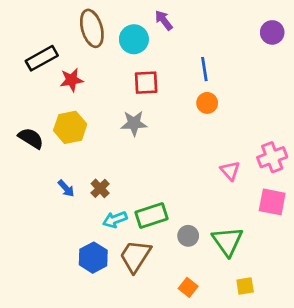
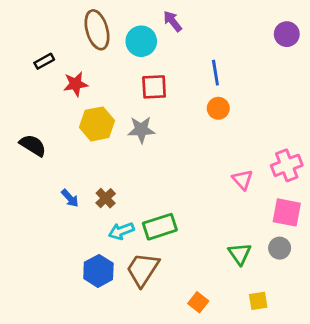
black rectangle: (42, 58) -> (44, 61), size x0.6
yellow hexagon: (70, 127) -> (97, 124), moved
gray circle: (188, 236) -> (280, 248), moved
green triangle: (227, 241) -> (240, 254), size x0.7

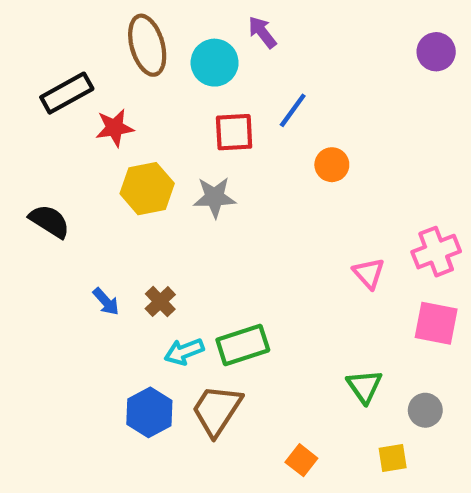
black rectangle: (44, 61) -> (67, 93), size x1.6
blue line: (215, 73) -> (293, 110), moved, turned 45
gray circle: (280, 248) -> (425, 410), moved

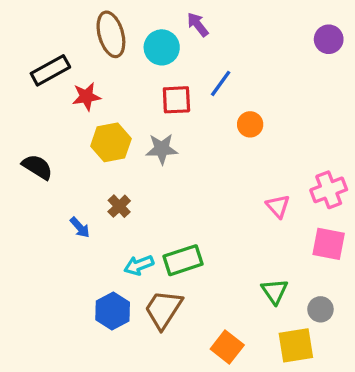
brown cross: (160, 302) -> (119, 206), moved
yellow square: (393, 458) -> (296, 345), size x1.6
orange square: (301, 460) -> (227, 347), size x1.4

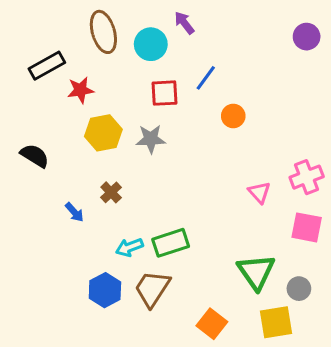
green triangle: (275, 291) -> (256, 272), size x1.5

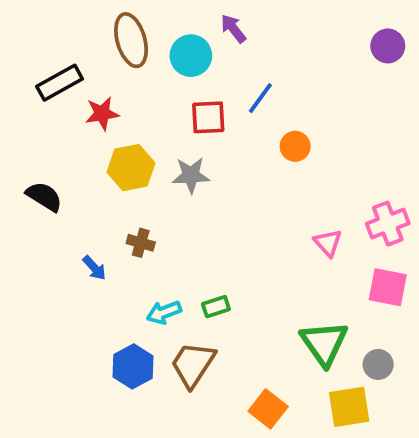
brown cross: (111, 192) -> (141, 243), turned -30
green rectangle: (171, 243) -> (216, 307), size x0.6

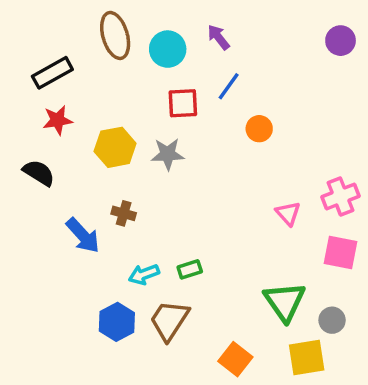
purple arrow: (233, 29) -> (218, 37), moved
red star: (102, 114) -> (57, 120), moved
blue arrow: (94, 268) -> (83, 235), size x1.6

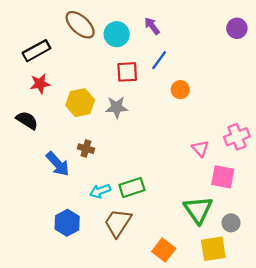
brown ellipse: (115, 35) -> (80, 25), turned -32
pink square: (341, 252) -> (223, 177), moved
green rectangle: (190, 269) -> (132, 187), size x1.5
blue hexagon: (117, 322) -> (67, 223), moved

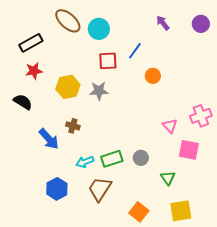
purple arrow: (152, 26) -> (163, 23), moved
green triangle: (198, 210) -> (168, 178), size x0.6
gray circle: (231, 223) -> (141, 158), moved

